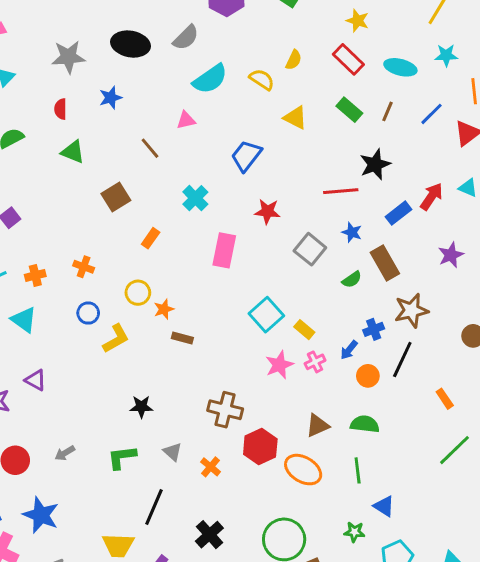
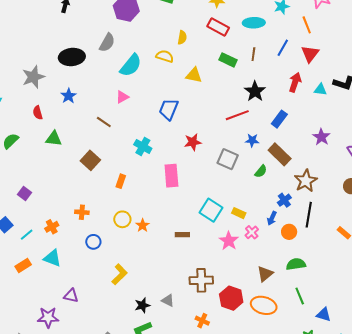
red arrow: (432, 197) -> (295, 82), moved
brown rectangle: (182, 338) -> (182, 235), moved
yellow L-shape: (116, 339) -> (119, 274), moved
black star: (141, 407) -> (142, 305), moved
gray triangle: (173, 452) -> (168, 300), moved

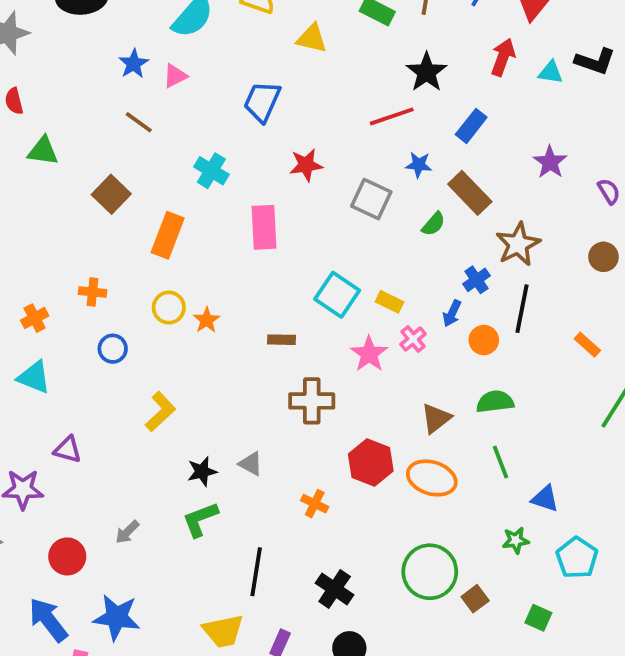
blue star: (69, 96) -> (134, 64), moved
orange rectangle: (121, 181) -> (168, 235), size x1.6
brown cross: (201, 280) -> (312, 401), moved

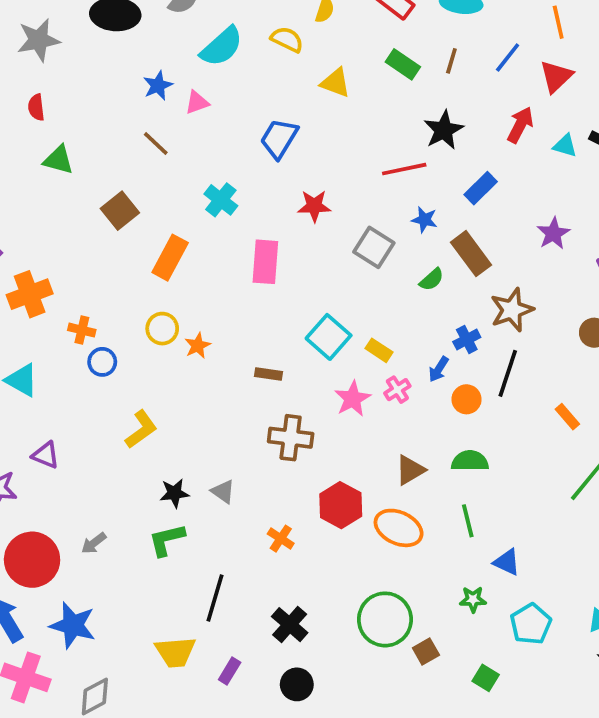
orange cross: (92, 292) -> (82, 330), moved
orange cross: (35, 318) -> (30, 294), moved, size x1.6
red circle: (67, 556) -> (32, 560), size x1.5

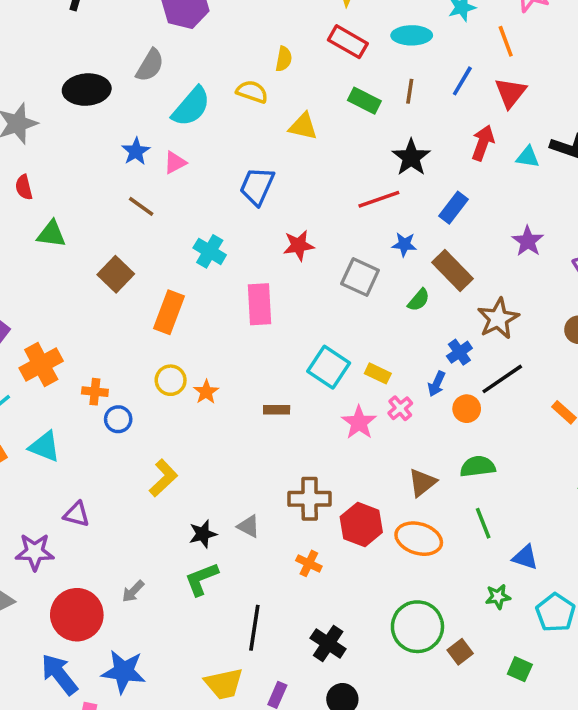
black line: (508, 373) -> (502, 379), turned 45
brown cross: (291, 438) -> (310, 499), moved

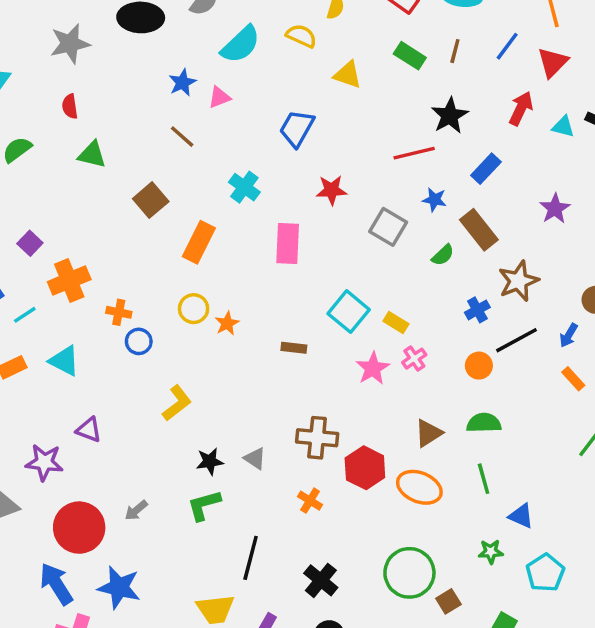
blue arrow: (437, 384) -> (569, 335), moved

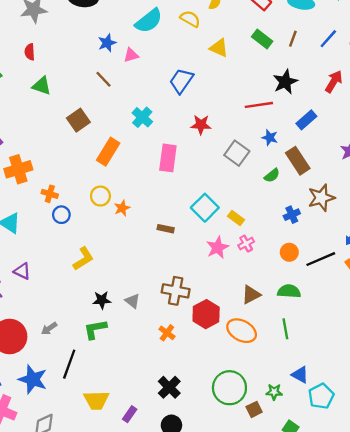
black line: (517, 340) -> (321, 259), moved
blue triangle: (521, 516) -> (300, 375), moved
green star: (491, 552) -> (274, 392), moved
black line: (251, 558) -> (69, 364), moved

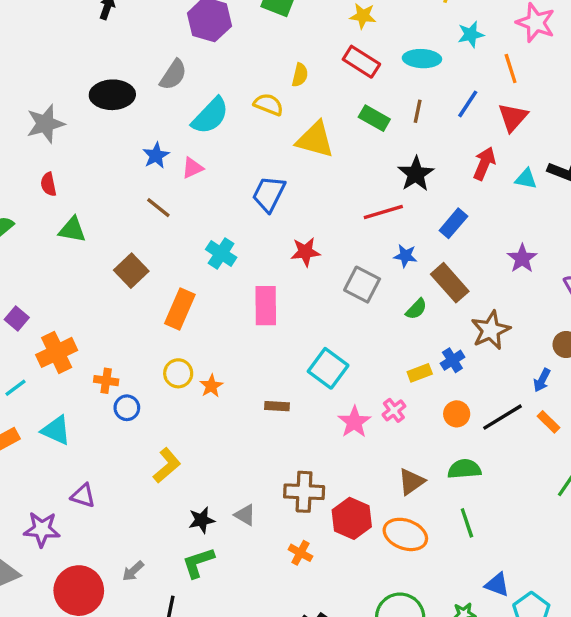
yellow triangle: (219, 48) -> (315, 140), size x1.4
yellow rectangle: (236, 218) -> (420, 373), moved, turned -49

